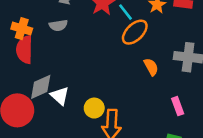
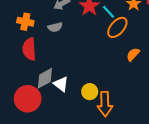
orange cross: (22, 29) -> (25, 22), moved
orange semicircle: (151, 67) -> (133, 54), turned -104

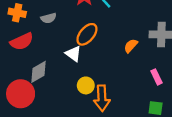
orange ellipse: (117, 27) -> (87, 34), moved
red semicircle: (29, 49) -> (22, 41), turned -110
white triangle: (61, 84) -> (73, 54), moved

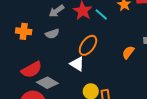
red semicircle: (22, 41) -> (32, 70), moved
gray diamond: (39, 72) -> (47, 83), turned 65

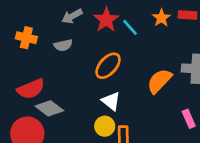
orange semicircle: (128, 52) -> (159, 81), size x1.5
white triangle: (77, 64) -> (111, 101), moved

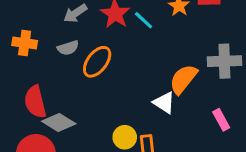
orange ellipse: (108, 66) -> (97, 62), moved
red semicircle: (31, 89) -> (35, 102), turned 104
white triangle: (111, 101) -> (164, 103), moved

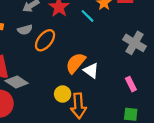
cyan line: (144, 20) -> (88, 16), moved
gray cross: (224, 61) -> (135, 43), turned 30
orange semicircle: (183, 79) -> (76, 63), moved

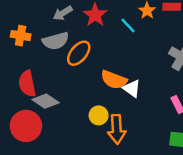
gray semicircle: (25, 30) -> (56, 41), size x1.5
orange semicircle: (76, 63) -> (114, 80), turned -110

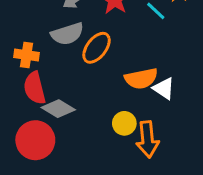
orange cross: (21, 36) -> (27, 55), moved
orange semicircle: (114, 80) -> (141, 79), turned -30

